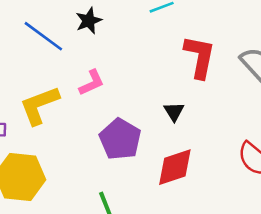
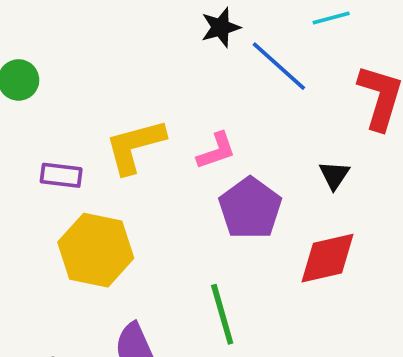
blue line: (43, 36) -> (279, 66), moved
pink L-shape: (92, 83) -> (216, 151), moved

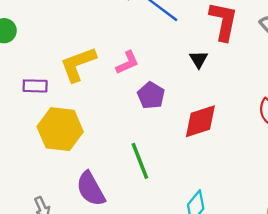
black triangle: (334, 175) -> (199, 59), moved
purple pentagon: (250, 208) -> (151, 95), size x0.7

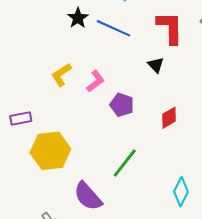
yellow L-shape: (78, 64) -> (61, 75), moved, size x0.7
red diamond: (200, 121) -> (169, 118), size x0.7
green line: (140, 161) -> (125, 163), turned 72

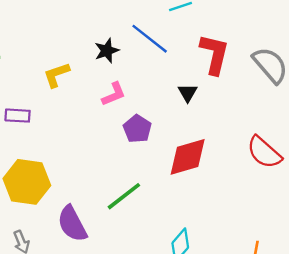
black star: (78, 18) -> (107, 51), moved
yellow L-shape: (61, 75) -> (57, 75), moved
red diamond: (169, 118) -> (188, 157), size x1.6
yellow hexagon: (50, 151) -> (27, 182), moved

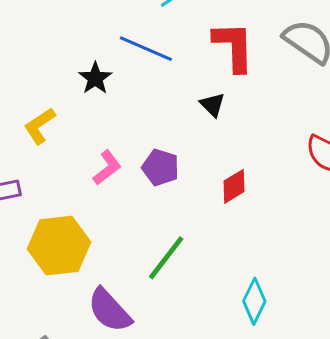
pink L-shape: (114, 94) -> (107, 168), moved
red diamond: (188, 157) -> (234, 186), size x0.6
yellow hexagon: (27, 182) -> (59, 246), moved

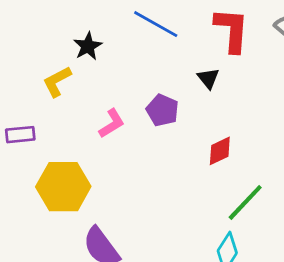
black star: (95, 78) -> (88, 46), moved
purple pentagon: (160, 167) -> (162, 110), moved
green line: (166, 258) -> (245, 202), moved

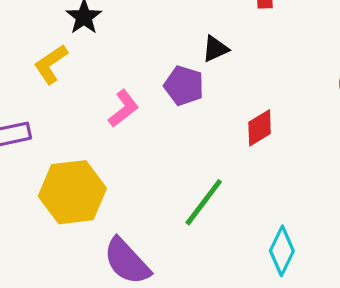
black triangle: (208, 78) -> (215, 49), moved, turned 50
green line: (245, 202) -> (204, 202), moved

